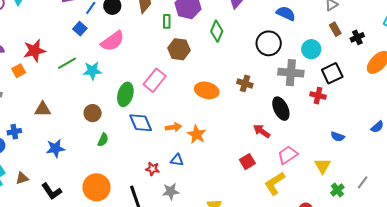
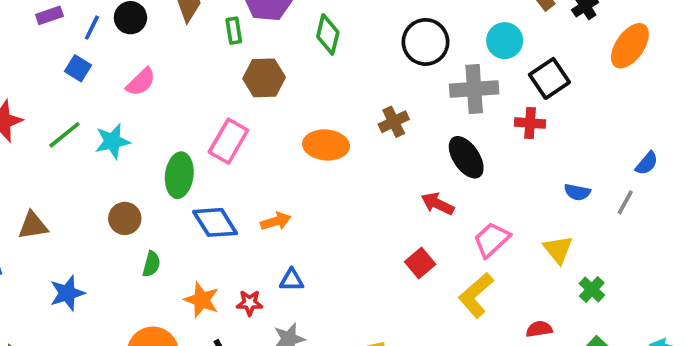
pink semicircle: (112, 41) -> (141, 82), size x0.7
brown cross: (245, 83) -> (394, 122), turned -35
orange star: (197, 134) -> (202, 300), moved
gray line: (363, 182) -> (625, 202), moved

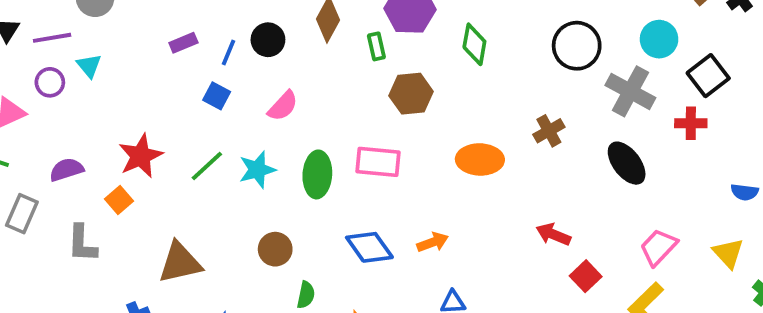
gray cross: (474, 89) -> (630, 91), turned 36
pink rectangle: (228, 141) -> (378, 162), turned 69
green ellipse: (179, 175) -> (317, 174), moved
red arrow: (438, 204) -> (553, 234), moved
brown triangle: (33, 226) -> (180, 263), size x1.4

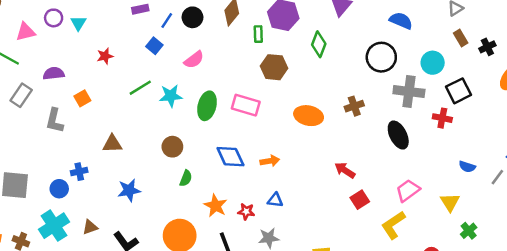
cyan triangle: (89, 66) -> (78, 23), moved
gray cross: (630, 91) -> (409, 92), turned -32
red star: (141, 156) -> (105, 56), moved, size x0.6
brown triangle: (180, 263) -> (112, 144), size x0.7

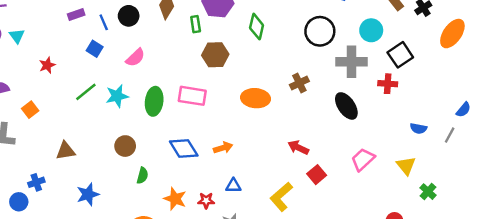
blue line: (167, 21) -> (104, 22), turned -49
yellow L-shape: (393, 225) -> (281, 197), moved

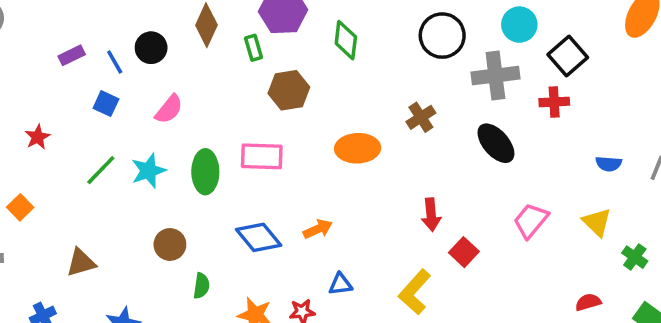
red arrow: (298, 147) -> (431, 215), turned -114

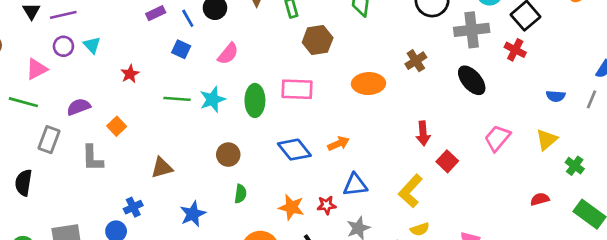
red cross: (554, 102) -> (515, 50), turned 30
green line: (101, 170) -> (177, 99), turned 50
yellow triangle: (597, 222) -> (547, 140), turned 35
blue triangle: (340, 284) -> (355, 185), size x1.4
green semicircle: (201, 286) -> (240, 194), moved

